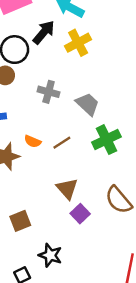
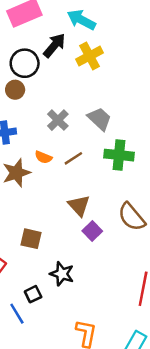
gray cross: (49, 92) -> (58, 120), moved, turned 30
green cross: (106, 140) -> (119, 155), turned 32
brown square: (20, 221) -> (31, 239), turned 35

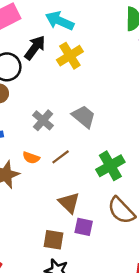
green cross: (119, 155) -> (110, 166), moved, turned -32
purple square: (92, 231) -> (84, 227), turned -30
brown square: (31, 239) -> (53, 240), moved

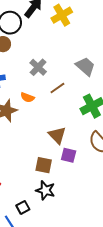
gray trapezoid: (84, 117) -> (85, 66), moved
brown line: (61, 157) -> (57, 88), moved

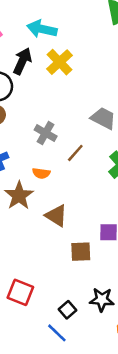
brown triangle: (57, 135) -> (56, 216), moved
black star: (45, 190) -> (102, 300), moved

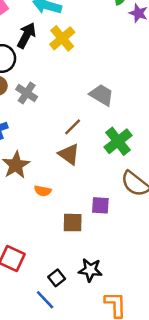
gray cross: (46, 133) -> (27, 93), moved
orange semicircle: (41, 173) -> (43, 191), moved
brown triangle: (56, 216) -> (69, 154), moved

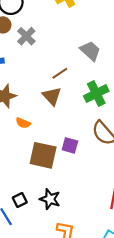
brown square: (73, 223) -> (43, 155), size x1.5

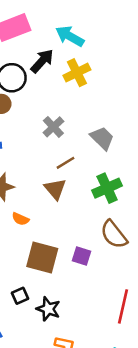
gray cross: (26, 36) -> (53, 127), moved
purple square: (70, 145) -> (82, 256), moved
black square: (20, 200) -> (20, 296), moved

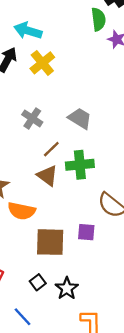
green cross: (107, 188) -> (80, 165), moved, turned 32
orange semicircle: (20, 219) -> (22, 211), size x1.6
black star: (48, 309) -> (67, 288), turned 30

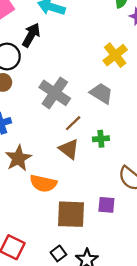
yellow cross: (42, 63) -> (115, 55), moved
gray cross: (32, 118) -> (55, 93), size x1.5
green cross: (80, 165) -> (101, 139), size x0.6

